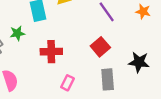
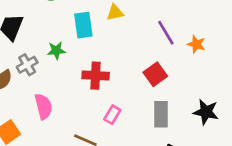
orange star: (143, 12) -> (196, 44), moved
black star: (139, 62) -> (206, 112), moved

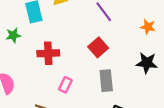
orange star: (196, 44) -> (148, 27), moved
black star: (206, 112) -> (147, 63), moved

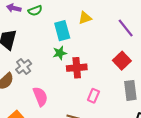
green star: (13, 35) -> (60, 53), moved

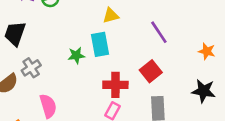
cyan rectangle: (62, 31) -> (100, 44), moved
red cross: (77, 68) -> (115, 85), moved

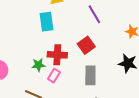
green star: (76, 55) -> (38, 65), moved

